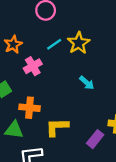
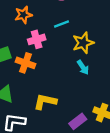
yellow star: (79, 43) -> (83, 43), moved
orange cross: (30, 108) -> (25, 63), moved

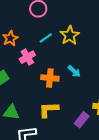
yellow star: (83, 43) -> (70, 35), moved
orange cross: (25, 63) -> (50, 78), moved

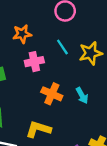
cyan line: (46, 38) -> (62, 47), turned 72

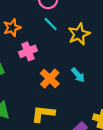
cyan line: (62, 47) -> (51, 24), moved
orange cross: (52, 94) -> (50, 78), turned 30

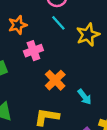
cyan arrow: (78, 75) -> (84, 97), moved

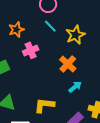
orange cross: (55, 80) -> (68, 64), moved
cyan arrow: (84, 97) -> (75, 87), turned -88

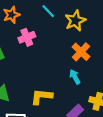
orange cross: (68, 64) -> (81, 52), moved
cyan arrow: (75, 87) -> (75, 77), turned -80

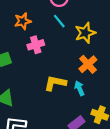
yellow L-shape: (42, 97) -> (55, 83), moved

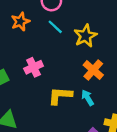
orange star: (23, 21) -> (20, 22), moved
pink cross: (36, 45) -> (34, 67), moved

